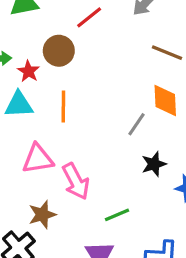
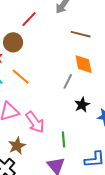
orange line: (63, 106) -> (21, 77), turned -42
green line: (117, 215) -> (64, 139), turned -63

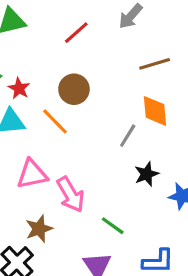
brown line: (81, 34) -> (155, 64), turned -36
brown circle: (13, 42) -> (74, 89), moved
green line: (64, 139) -> (113, 226), turned -56

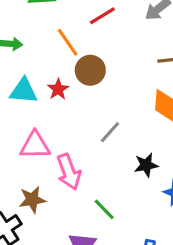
red star: (19, 88) -> (58, 89), moved
orange line: (55, 121) -> (68, 42), moved
gray line: (128, 136) -> (110, 132), moved

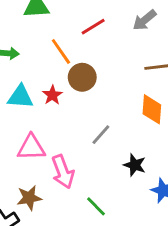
black star: (146, 165) -> (135, 165), turned 30

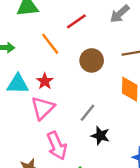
brown circle: (82, 77) -> (92, 60), moved
pink triangle: (31, 147) -> (43, 108), moved, turned -40
black star: (135, 165) -> (100, 136), moved

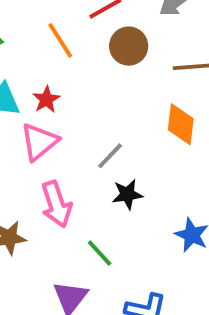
brown circle: (92, 60) -> (129, 46), moved
black star: (100, 136) -> (127, 194), turned -30

